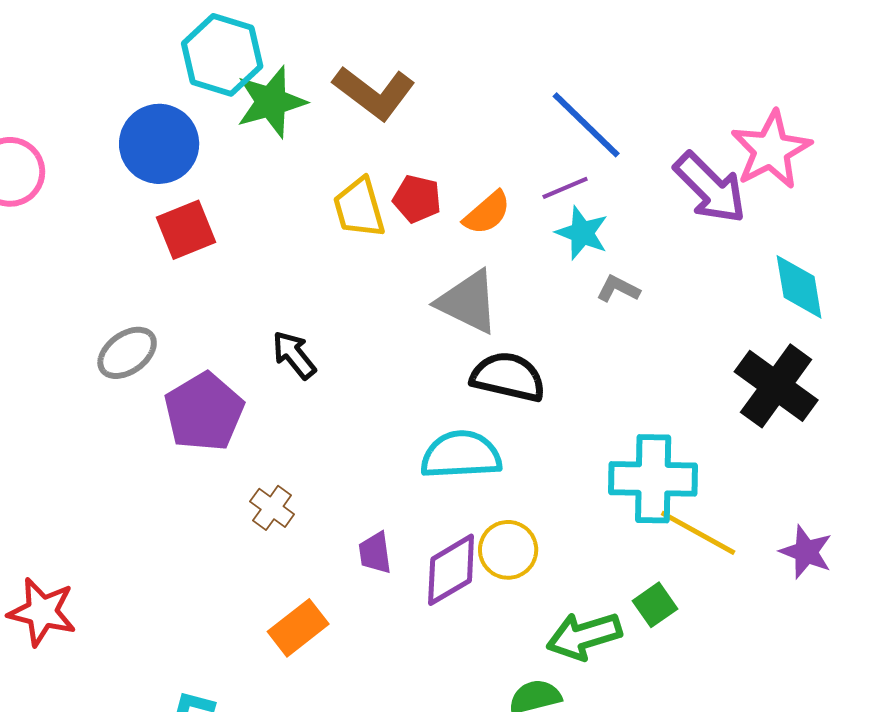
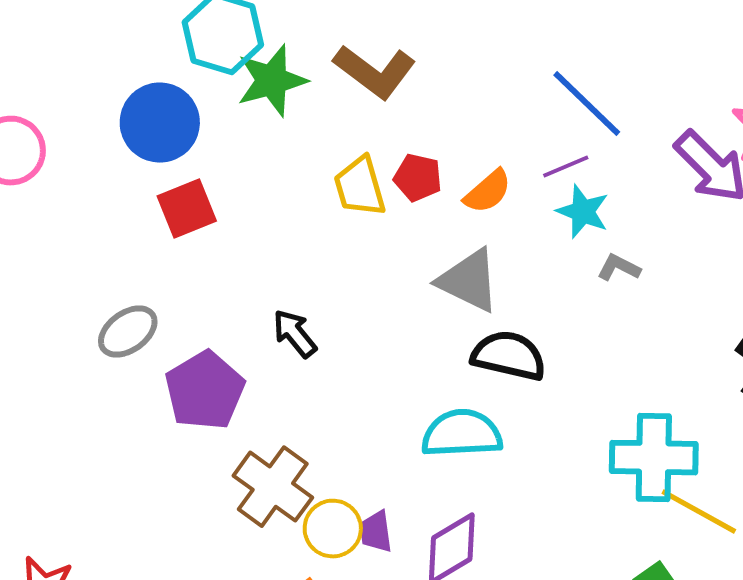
brown cross: (272, 508) -> (273, 487), size x1.8
yellow circle: (508, 550) -> (333, 529), moved

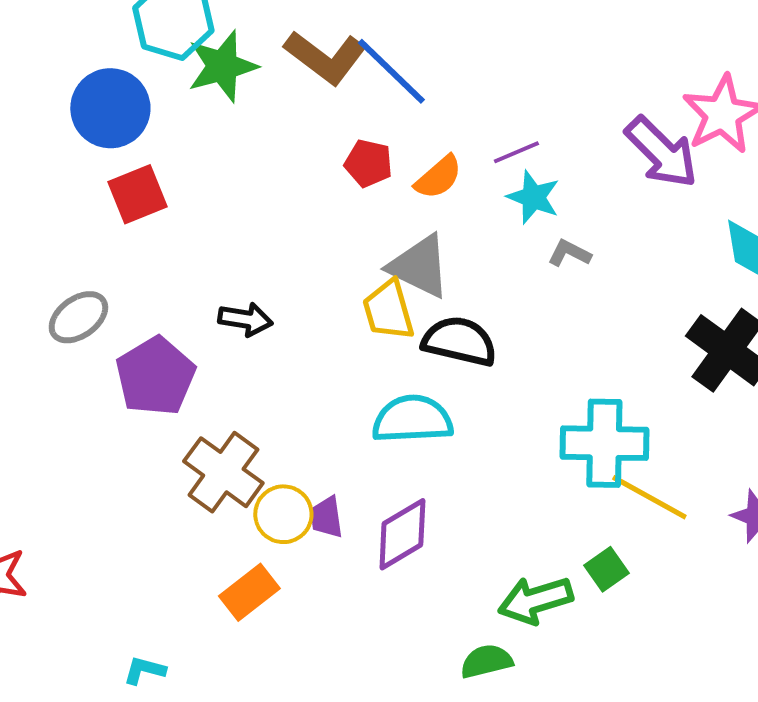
blue line: (587, 104) -> (391, 71), moved
yellow trapezoid: (360, 187) -> (388, 310), moved
black arrow: (295, 334) -> (245, 319), turned 138

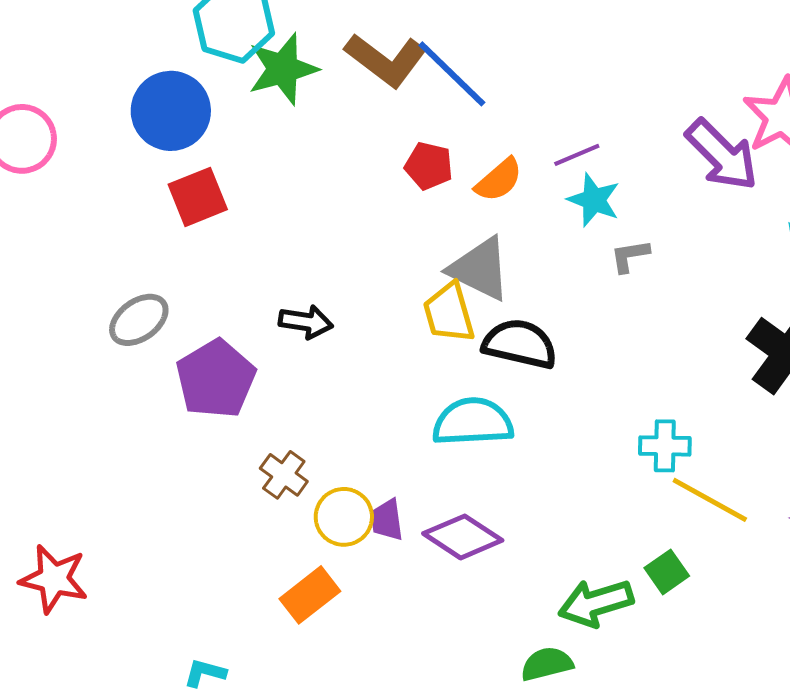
gray L-shape: (569, 253) -> (630, 256), turned -36
cyan cross: (604, 443) -> (665, 446), size x0.6
brown cross: (223, 472) -> (284, 475), size x0.6
purple diamond: (402, 534) -> (463, 537), turned 64

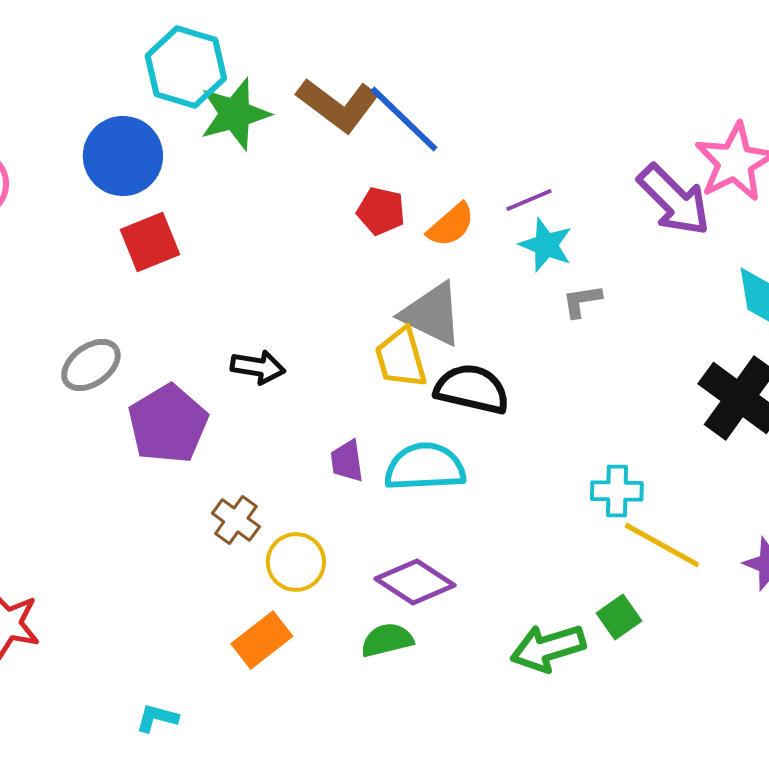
purple trapezoid: (387, 520) -> (347, 461), moved
green semicircle: (547, 664) -> (387, 640), moved

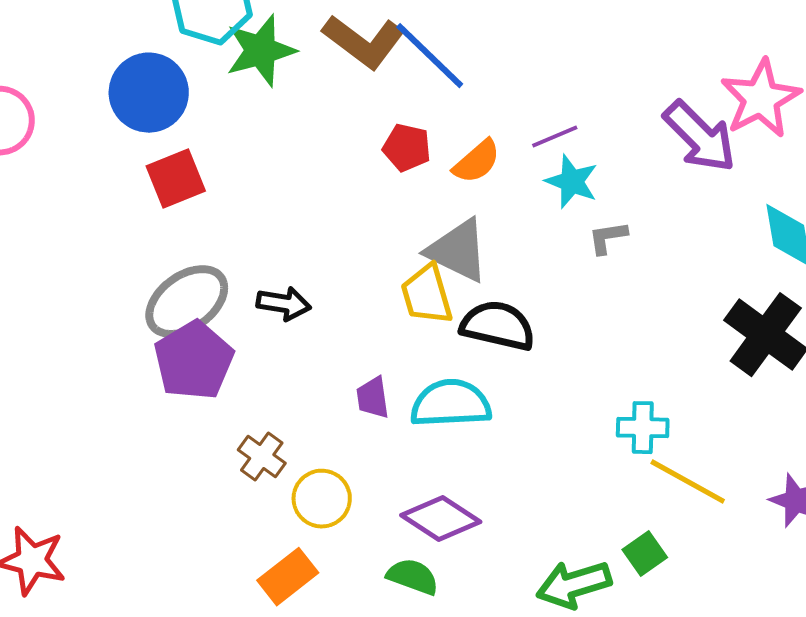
gray ellipse: (91, 365) -> (187, 302), moved, size x1.4
green semicircle: (387, 640) -> (413, 577), turned 34

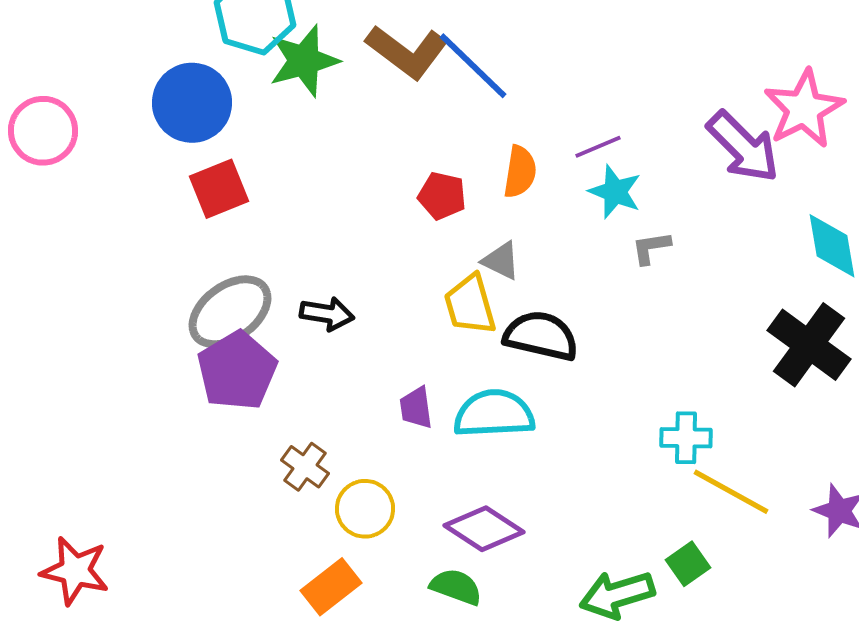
red pentagon: (407, 148) -> (442, 196), moved
orange semicircle: (477, 162) -> (520, 172), turned -40
gray triangle: (458, 251) -> (501, 261), size x0.6

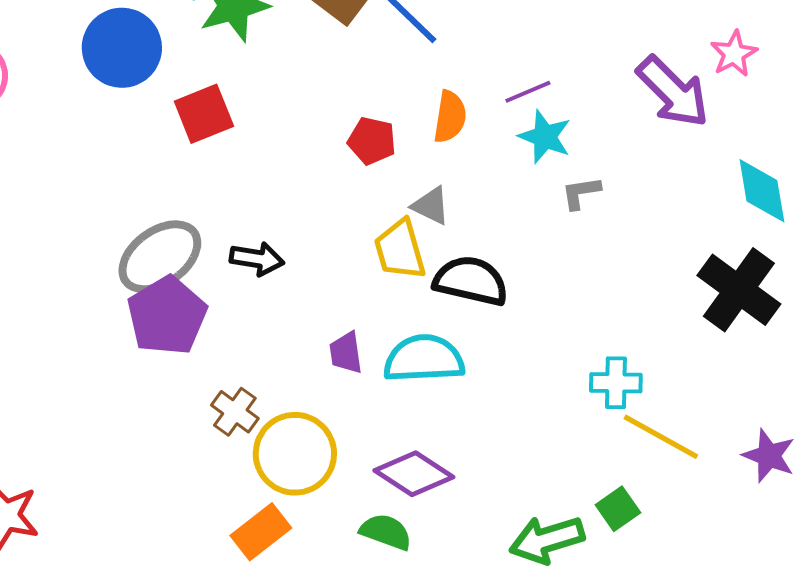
pink star: (804, 109) -> (734, 54), size x0.6
red square: (219, 189) -> (204, 114), moved
yellow circle: (365, 509) -> (295, 454), size x1.4

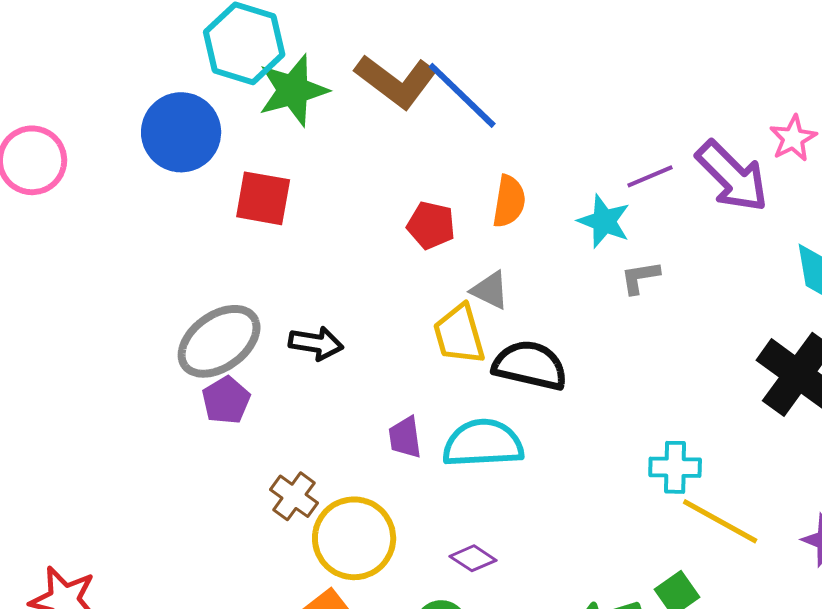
purple line: (528, 92) -> (650, 176), moved
red square: (204, 114) -> (263, 198), turned 32
purple pentagon: (167, 316) -> (226, 400), size x0.6
purple diamond: (414, 474) -> (473, 558), size x0.6

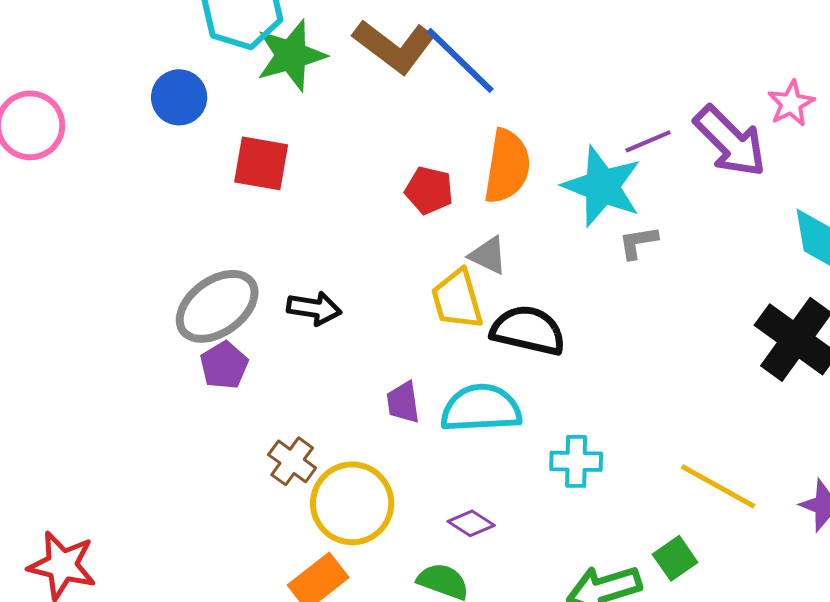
blue circle: (181, 132) -> (179, 97), size x0.7
orange semicircle: (509, 201) -> (507, 166), size x1.4
cyan star: (604, 221) -> (602, 186), size x1.5
cyan cross: (675, 467) -> (576, 461), moved

